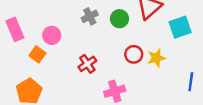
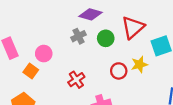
yellow star: (156, 58) -> (139, 64), moved

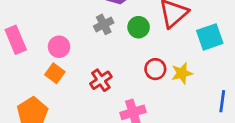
yellow star: (139, 64) -> (182, 73), moved
orange square: (31, 71) -> (55, 73), moved

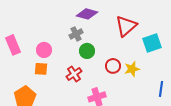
green circle: (139, 27) -> (87, 51), moved
orange square: (55, 73) -> (41, 69), turned -32

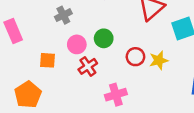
gray cross: (76, 34) -> (63, 15), moved
pink circle: (44, 50) -> (77, 44), moved

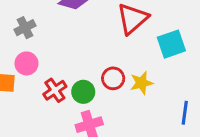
green circle: (104, 38) -> (83, 92), moved
pink circle: (77, 44) -> (26, 63), moved

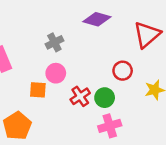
red circle: (113, 78) -> (123, 71), moved

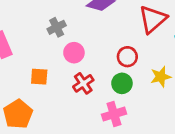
pink circle: (56, 73) -> (74, 53), moved
green circle: (105, 98) -> (122, 83), moved

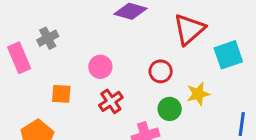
gray cross: (57, 27) -> (48, 38), moved
green circle: (122, 83) -> (170, 109), moved

